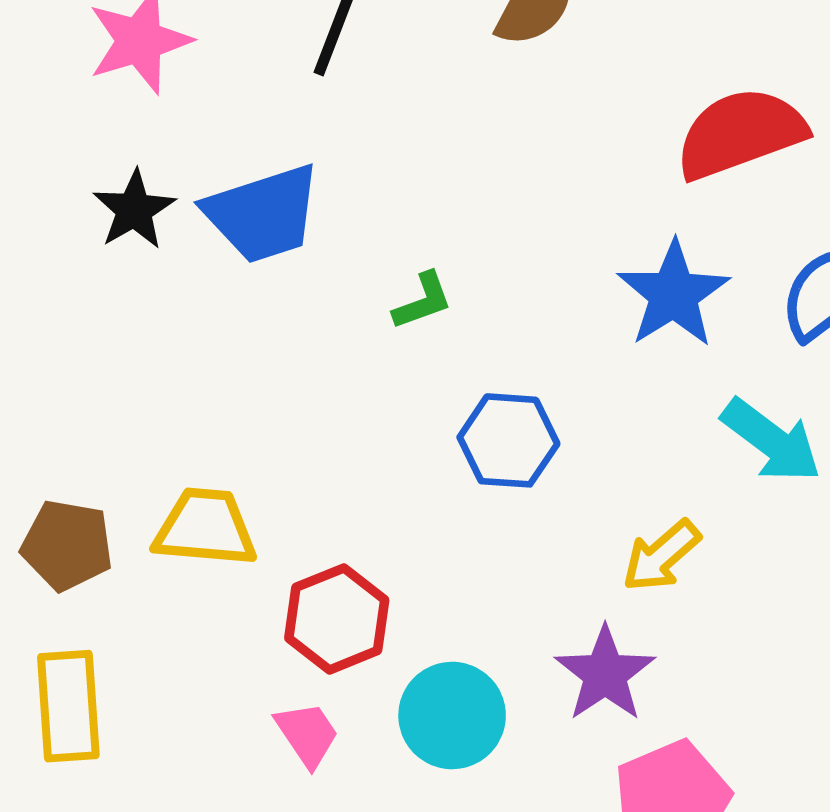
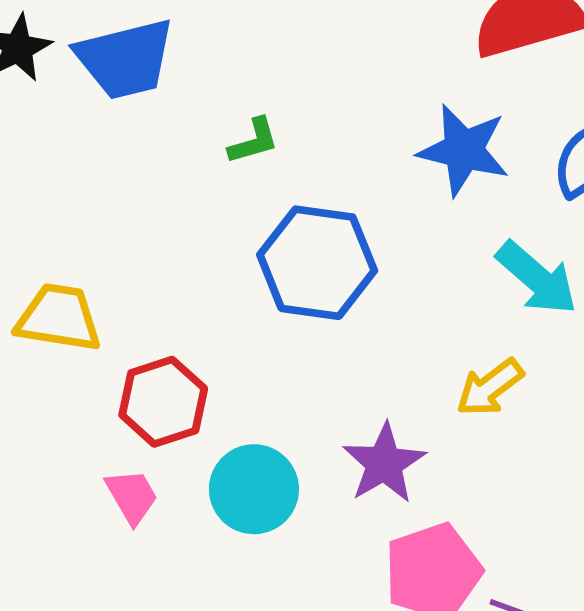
blue star: (673, 294) -> (464, 150), turned -30
blue hexagon: (508, 440) -> (317, 263), size x1.4
yellow arrow: (661, 556) -> (490, 387), moved

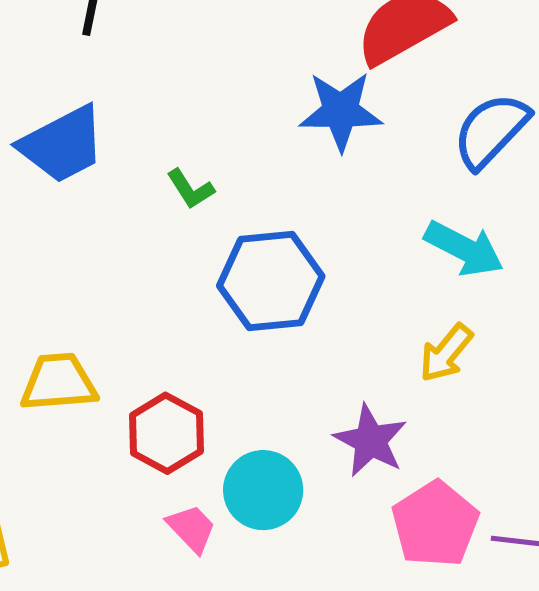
green L-shape: (254, 141) -> (190, 189), turned 87
blue star: (464, 150) -> (341, 111), moved
pink trapezoid: (132, 496) -> (192, 528), moved

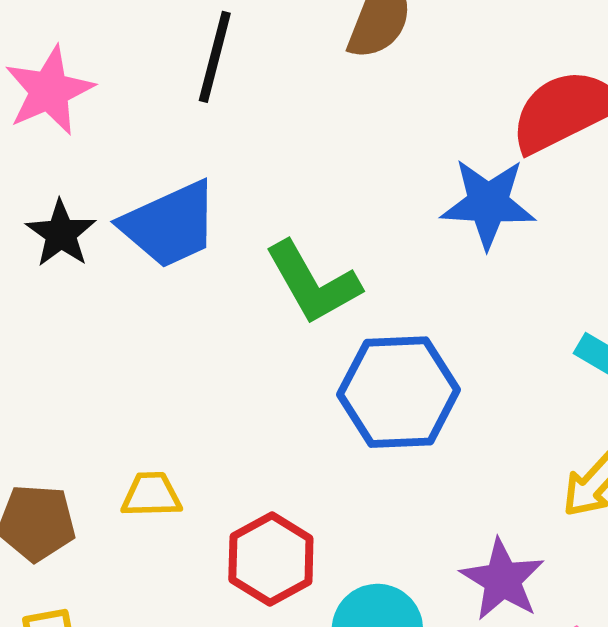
green L-shape: (190, 189) -> (313, 283), size x1.8
yellow trapezoid: (59, 382) -> (151, 495), size x0.7

